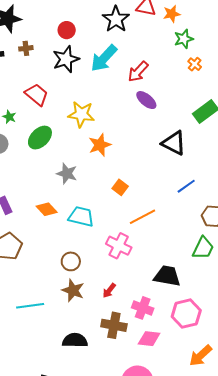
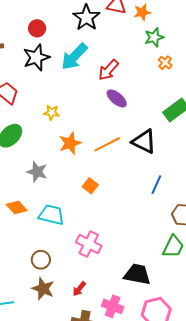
yellow star: (81, 114) -> (52, 112), size x0.6
blue line: (186, 186) -> (156, 185), turned -30
orange line: (142, 217) -> (107, 144), moved

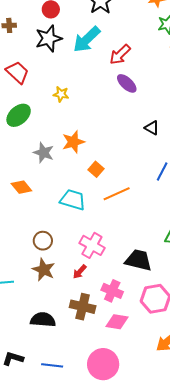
black triangle: (144, 141) -> (152, 128), size x0.6
orange star: (70, 143) -> (73, 142), moved
orange line: (107, 144) -> (117, 194), moved
cyan trapezoid: (51, 215) -> (73, 200), moved
pink cross: (89, 244) -> (92, 245), moved

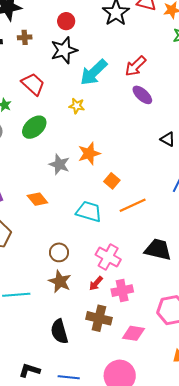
cyan arrow: (87, 39) -> (94, 72), moved
black trapezoid: (138, 260) -> (158, 250), moved
pink cross: (112, 291) -> (122, 291), moved, turned -35
black semicircle: (43, 320) -> (59, 331), turned -110

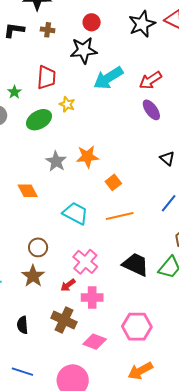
red trapezoid: (33, 84) -> (46, 77), turned 40
yellow star: (77, 106) -> (67, 104), moved
orange square: (112, 181) -> (113, 182), moved
black semicircle: (59, 331) -> (22, 325), size x0.7

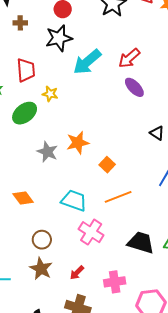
orange diamond: (28, 191) -> (23, 198), moved
pink cross: (85, 262) -> (91, 232), moved
pink cross: (92, 298) -> (115, 282), moved

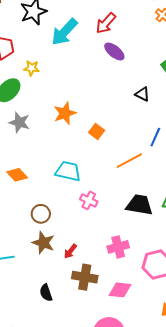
gray star: (47, 152) -> (19, 122), moved
orange line: (118, 197) -> (129, 161), moved
pink cross: (91, 232) -> (89, 200), size x0.7
red arrow: (77, 273) -> (70, 251), moved

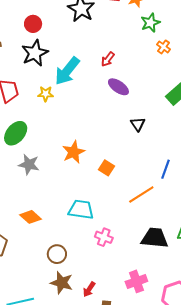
red arrow: (106, 23) -> (108, 59), size x0.7
yellow star: (32, 68) -> (46, 94), moved
black triangle: (142, 94) -> (138, 124), moved, turned 35

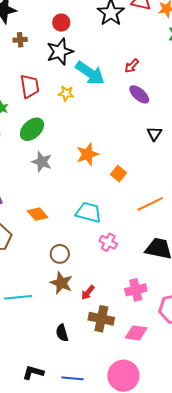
cyan arrow: (67, 71) -> (90, 73), turned -100

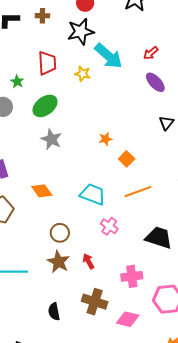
orange star: (87, 154) -> (105, 139), moved, size x0.6
orange line: (150, 204) -> (138, 192), moved
red arrow: (88, 292) -> (88, 261), moved, turned 105

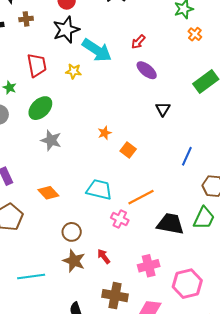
orange line: (138, 192) -> (141, 197), moved

